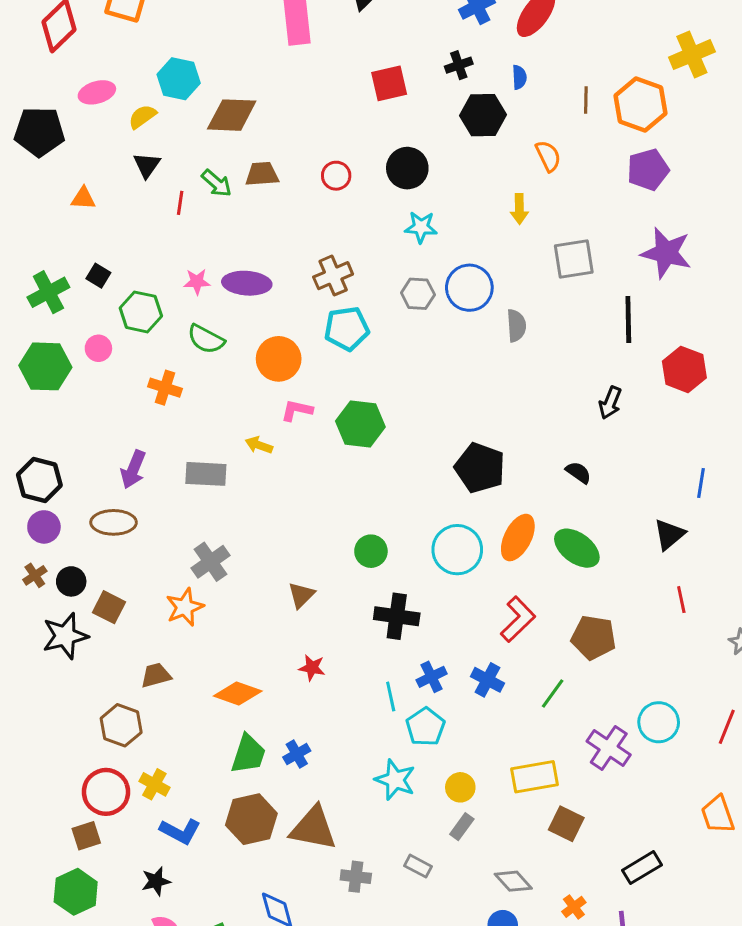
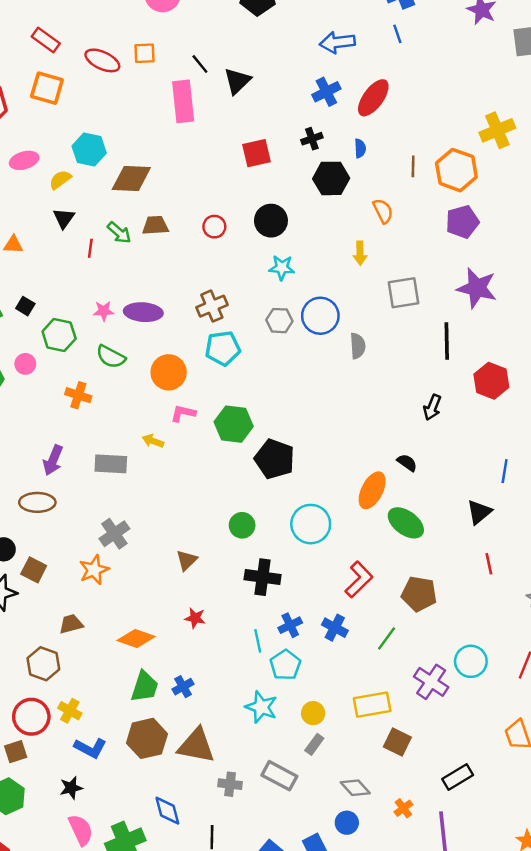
black pentagon: (480, 468) -> (275, 459), moved
orange ellipse: (518, 538) -> (372, 490), moved
gray rectangle: (418, 866) -> (279, 776), size x1.6

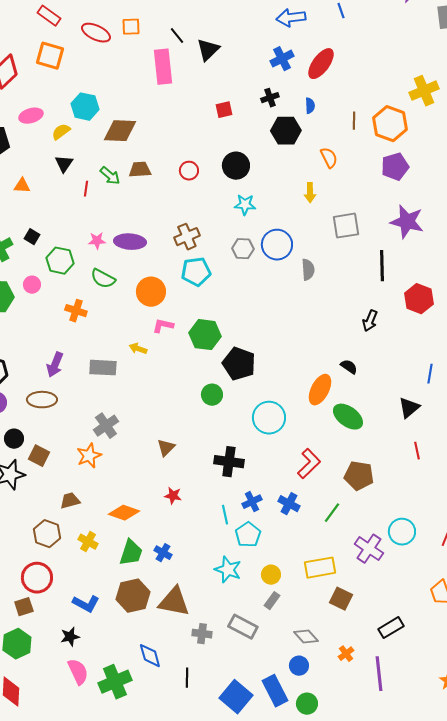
red square: (257, 153) -> (224, 110), size x0.7
green circle: (242, 525) -> (212, 395), moved
blue cross: (183, 687) -> (163, 553), turned -30
yellow cross: (70, 711) -> (88, 542), moved

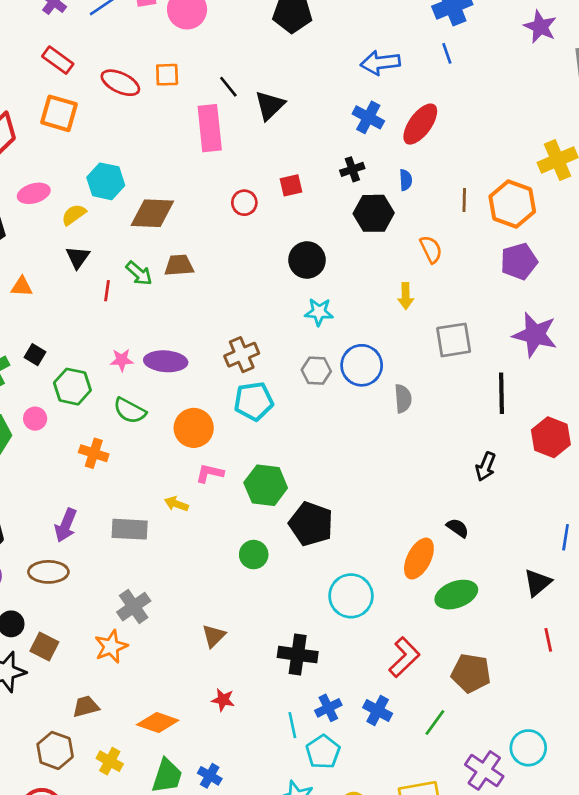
blue cross: (282, 59) -> (368, 117), turned -35
red circle: (189, 171) -> (244, 203), moved
green circle: (212, 395) -> (254, 555), moved
green ellipse: (348, 417) -> (456, 595), turned -56

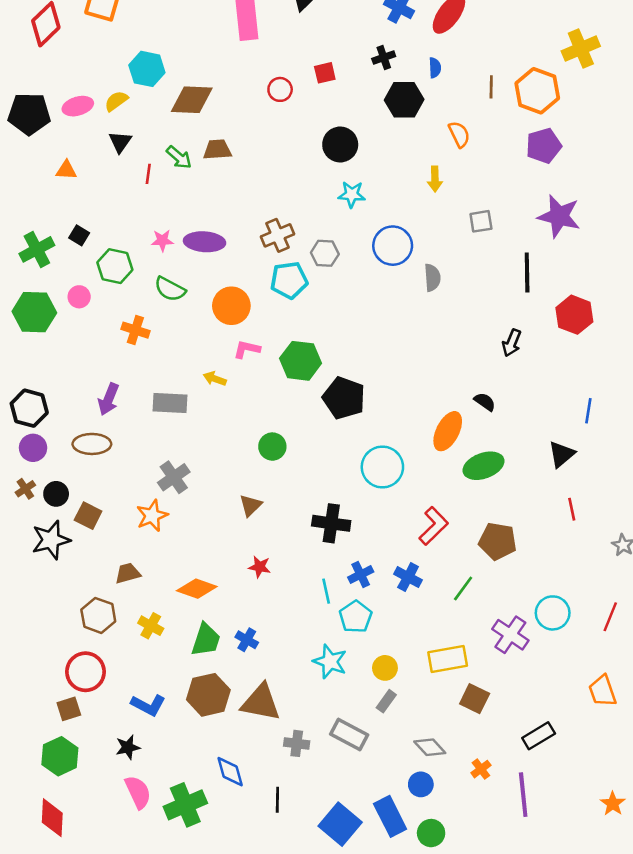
pink ellipse: (34, 193) -> (78, 106), moved
gray square: (454, 340) -> (481, 221), size x0.7
gray hexagon: (316, 371) -> (325, 253), moved
green circle: (254, 555) -> (272, 447), moved

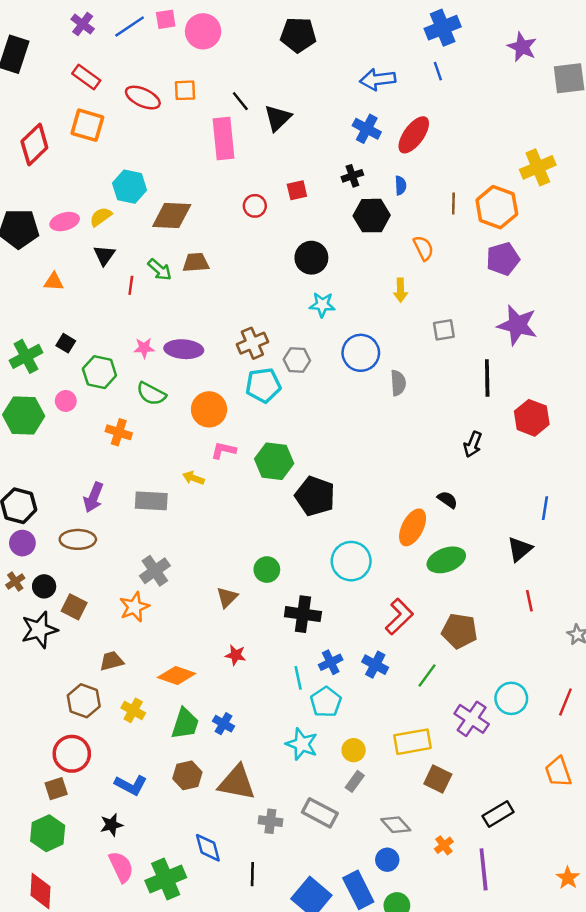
green circle: (272, 447) -> (267, 570), moved
brown hexagon: (208, 695) -> (187, 775), size x0.7

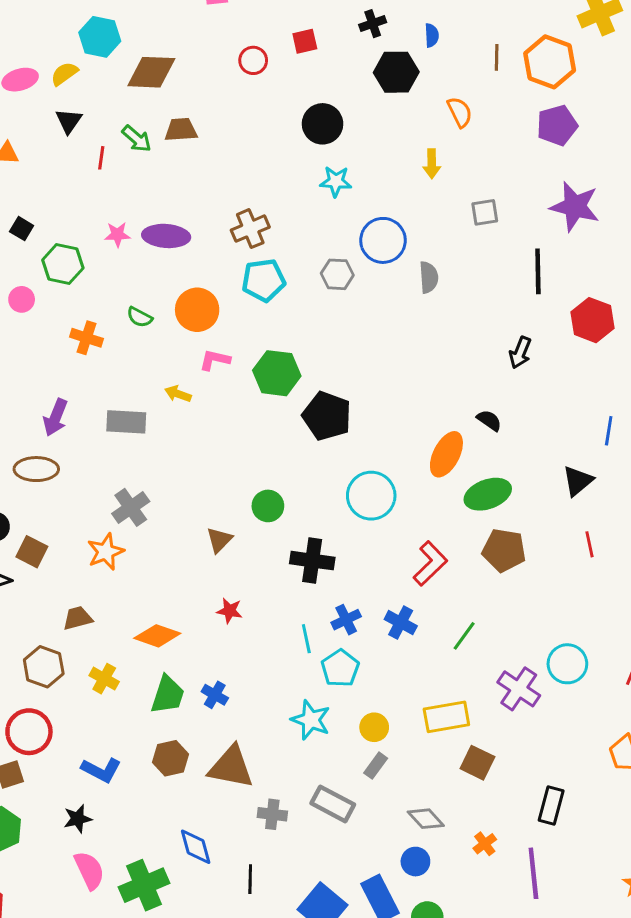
gray hexagon: (297, 360) -> (337, 274), moved
green semicircle: (151, 394) -> (140, 317), moved, size x0.7
brown pentagon: (460, 631) -> (504, 550), moved
black rectangle: (498, 814) -> (551, 805), turned -44

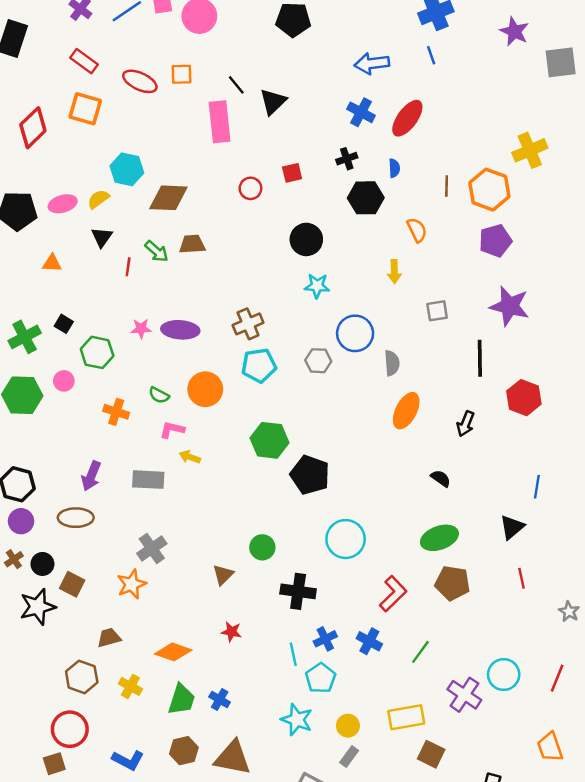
pink L-shape: (215, 360) -> (172, 430), moved
orange ellipse: (446, 454) -> (406, 411), moved

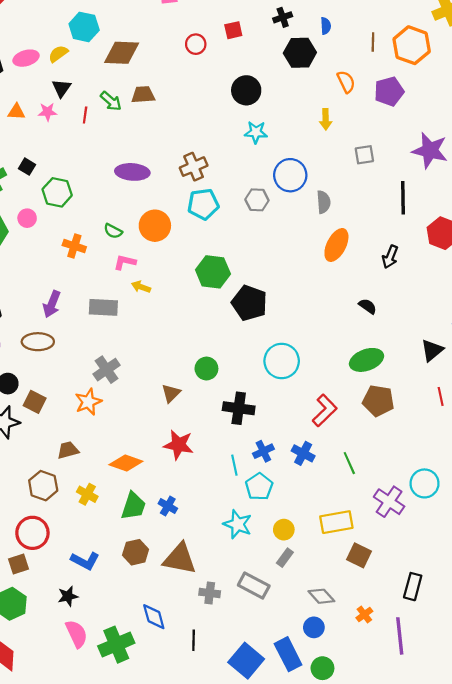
purple pentagon: (495, 241) -> (389, 91), moved
pink star: (141, 329) -> (47, 112), moved
red star: (231, 632) -> (179, 445), size x1.6
green line: (420, 652) -> (349, 463), turned -60

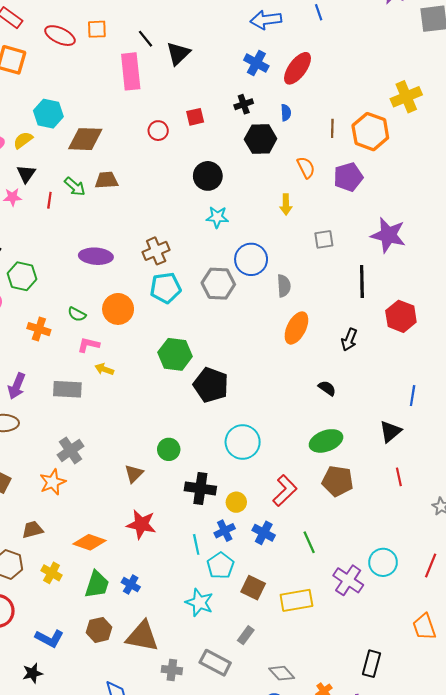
gray hexagon: (257, 200) -> (218, 284), size x1.4
yellow circle: (284, 530) -> (236, 502), moved
brown square: (359, 555) -> (253, 588), moved

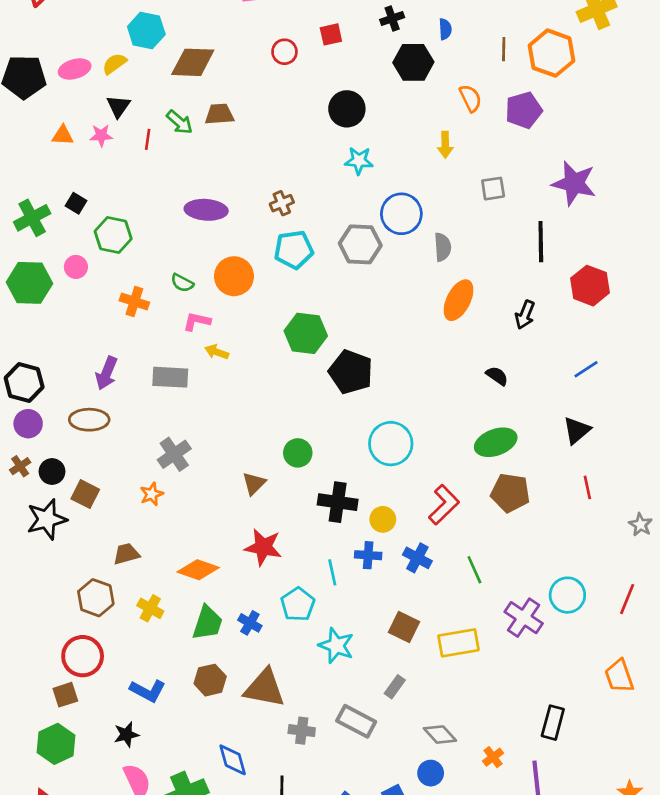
brown cross: (156, 251) -> (282, 203), size x0.7
blue line: (413, 396) -> (586, 369), moved, turned 48
orange star: (53, 482) -> (152, 494), size x0.7
blue cross: (225, 531) -> (368, 555), turned 30
cyan pentagon: (220, 566) -> (298, 604), moved

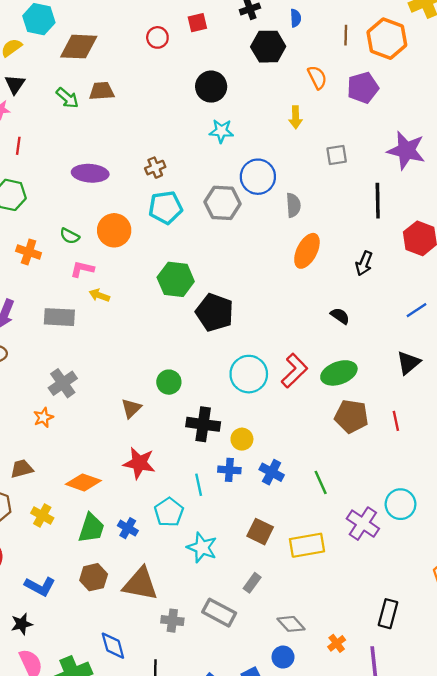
red line: (148, 139) -> (18, 146), moved
red line: (587, 487) -> (396, 421), moved
red L-shape: (444, 505) -> (294, 371), moved

